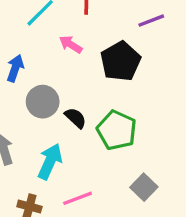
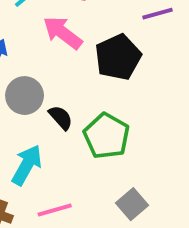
pink arrow: (71, 44) -> (63, 33), size x1.5

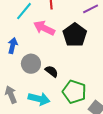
green pentagon: (107, 136) -> (74, 92), moved
cyan arrow: (27, 165) -> (39, 99), turned 85

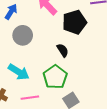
black semicircle: (52, 71) -> (63, 50), moved

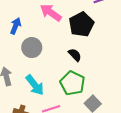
cyan arrow: (19, 72) -> (35, 85), turned 30

